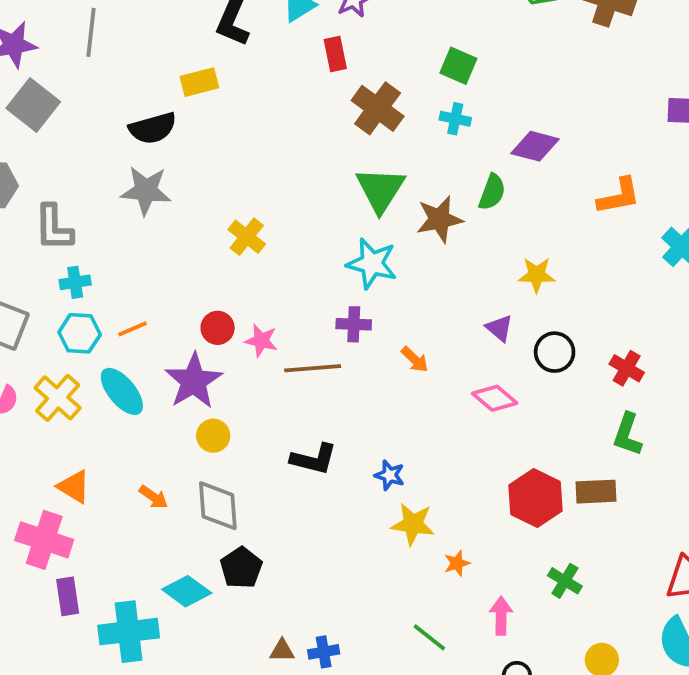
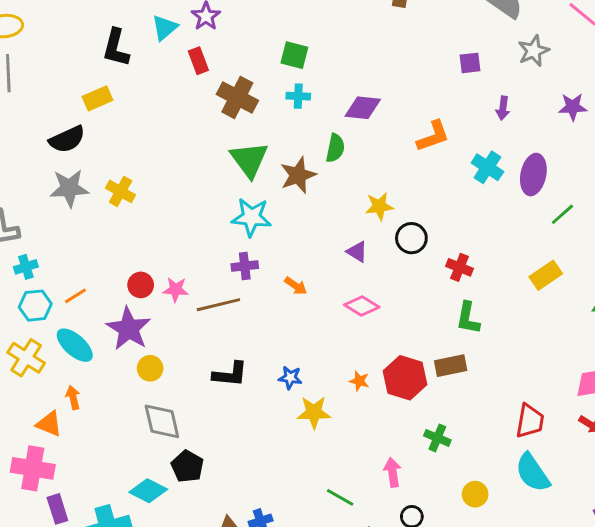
yellow cross: (247, 237) -> (121, 191), moved
black circle: (555, 352) -> (411, 238), moved
orange arrow: (153, 497) -> (73, 398), moved, turned -130
orange star: (457, 563) -> (359, 381), moved, turned -30

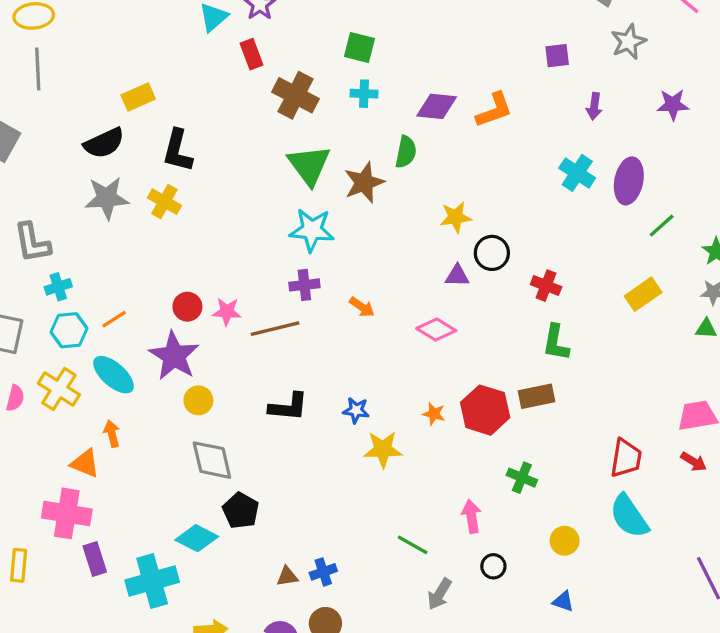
black L-shape: (116, 48) -> (178, 151), moved
orange L-shape: (433, 136) -> (494, 110), moved
purple triangle: (357, 252) -> (457, 276), moved, turned -30

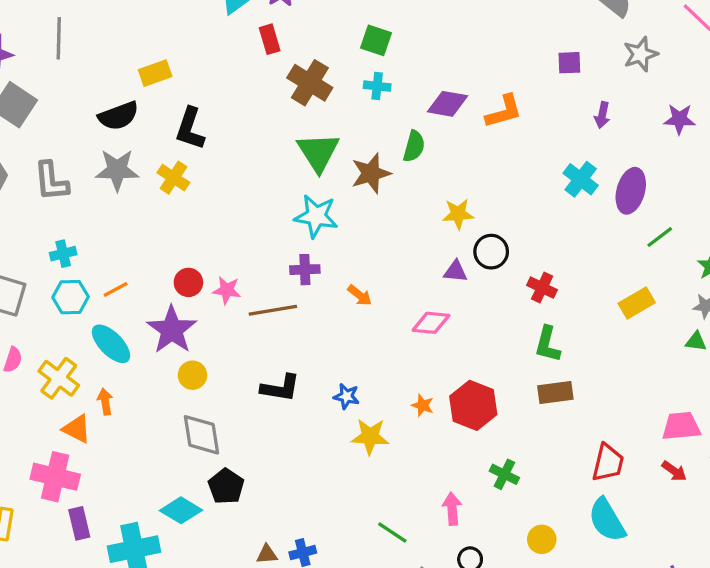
gray L-shape: (32, 243) -> (51, 181), moved
pink diamond: (436, 330) -> (431, 323), turned -30
yellow cross: (59, 389) -> (59, 378), moved
brown rectangle: (536, 396) -> (555, 393), moved

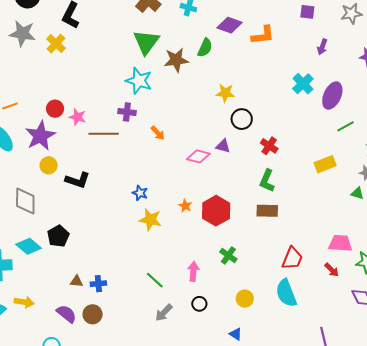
purple triangle: (455, 271) -> (223, 146), moved
black L-shape: (280, 388) -> (78, 180), moved
gray diamond: (201, 435) -> (25, 201), moved

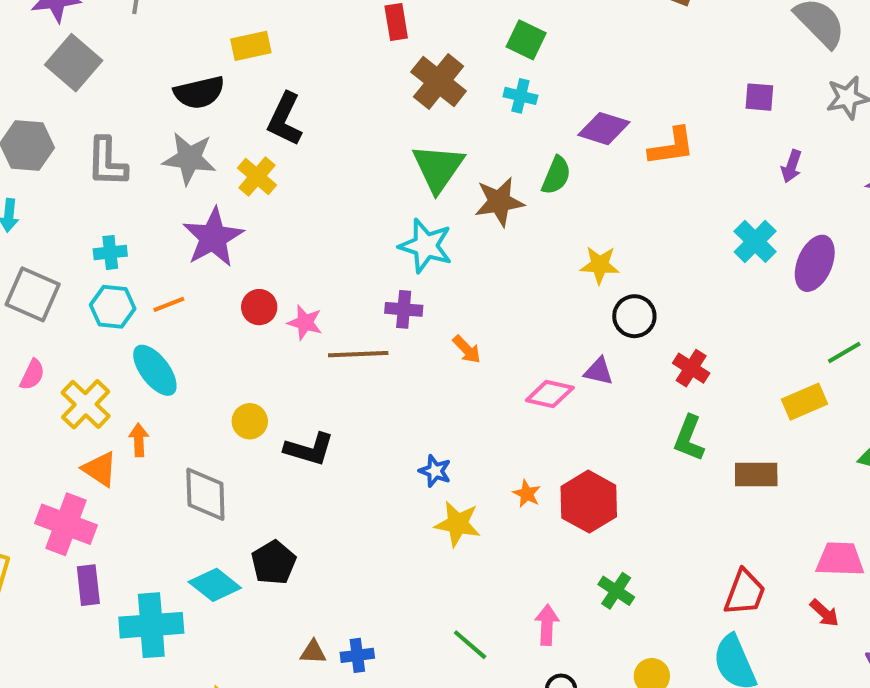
green line: (345, 126) -> (844, 353), moved
purple star: (40, 136) -> (213, 237), moved
brown rectangle: (267, 211) -> (756, 474), moved

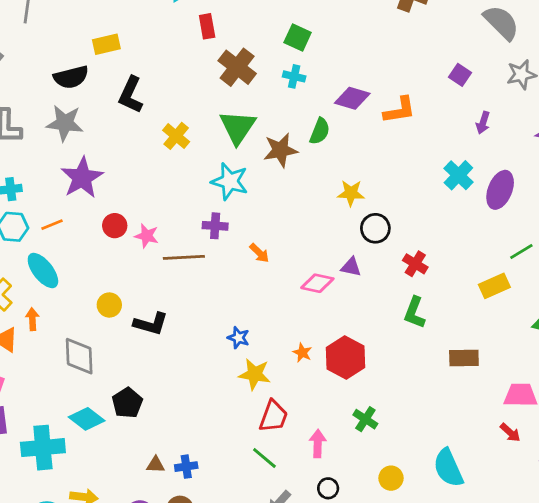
purple square: (759, 97) -> (460, 75), turned 30
yellow cross: (257, 176) -> (176, 136), moved
brown rectangle: (756, 474) -> (464, 358), moved
red trapezoid: (745, 593) -> (273, 416), moved

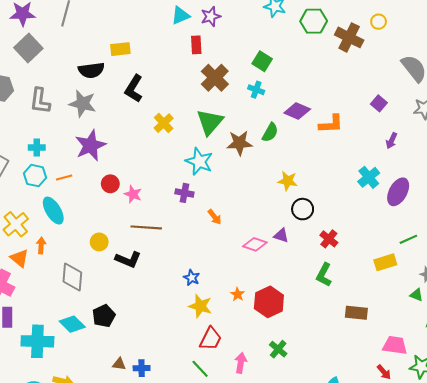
brown line: (184, 257) -> (146, 227), moved

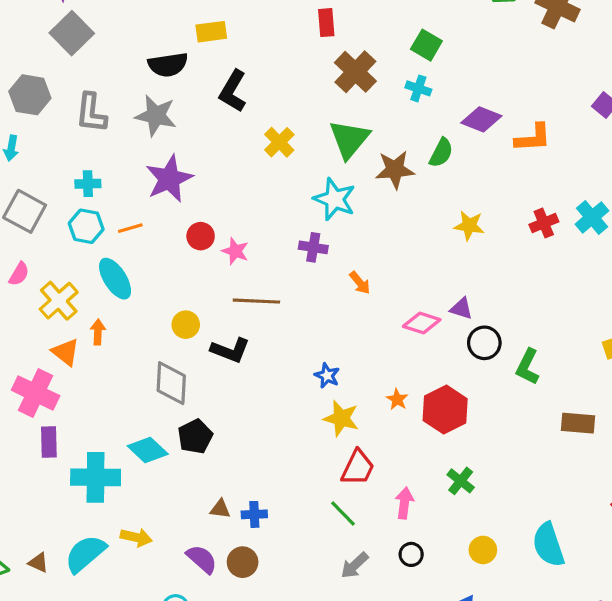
black circle: (303, 209) -> (484, 343), moved
red cross: (329, 239) -> (544, 223), moved, turned 30
gray diamond: (72, 277) -> (171, 383), moved

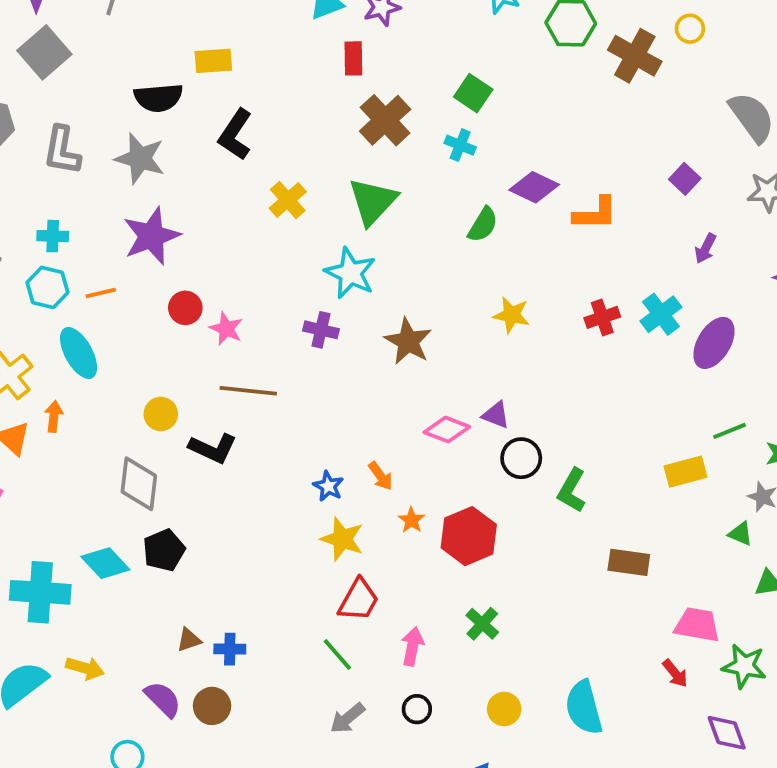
brown star: (395, 170) -> (408, 341), moved, turned 30
orange arrow: (360, 283) -> (380, 476), moved
brown triangle: (220, 509) -> (189, 640), turned -30

